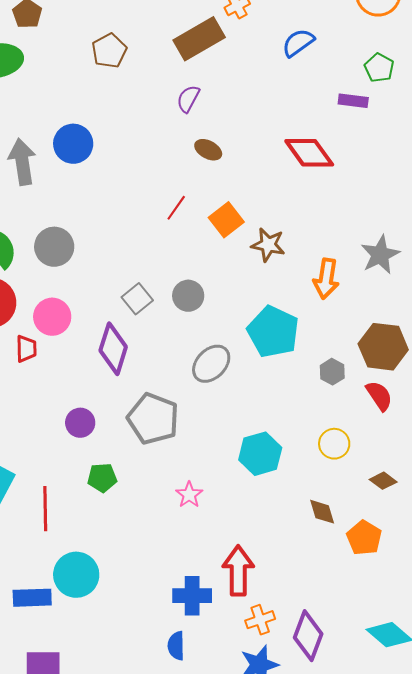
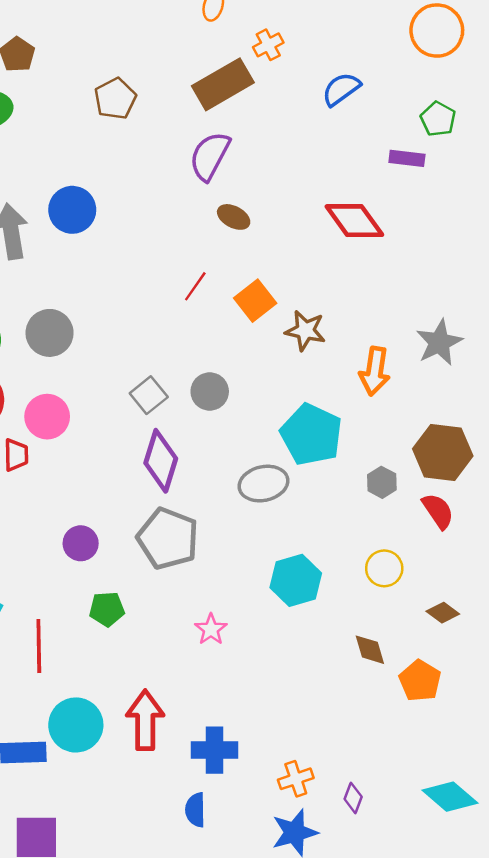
purple semicircle: (188, 99) -> (210, 156), size x1.5
purple diamond: (113, 349) -> (161, 461), moved
gray ellipse: (211, 364) -> (263, 484), moved, turned 33
red arrow: (238, 571) -> (145, 720), moved
purple diamond: (308, 636) -> (353, 798), size x0.5

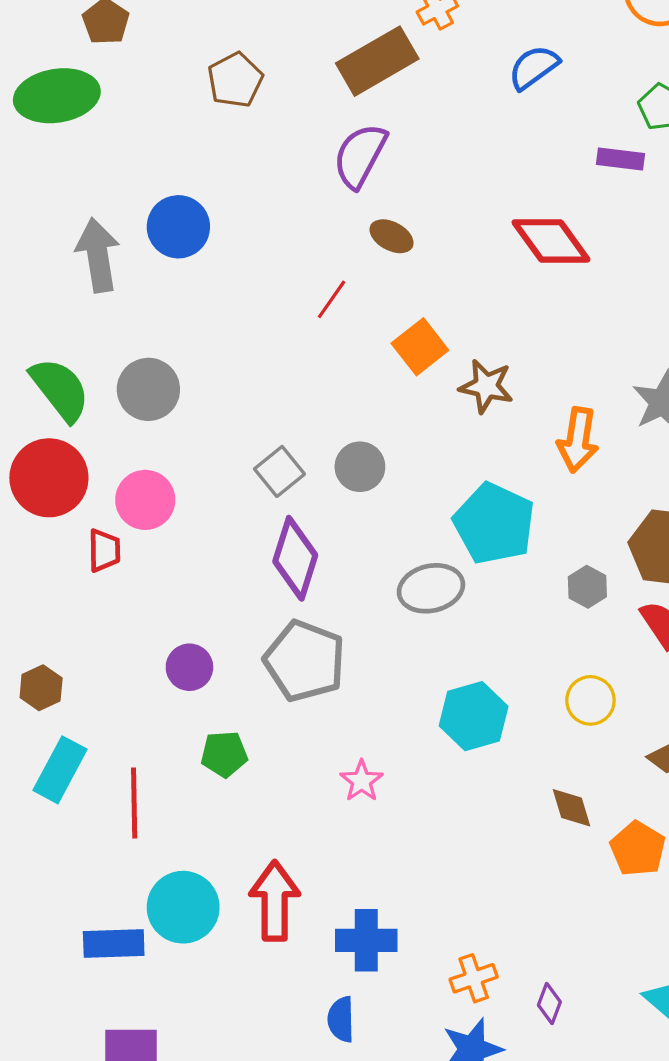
red line: (195, 286) -> (332, 299), moved

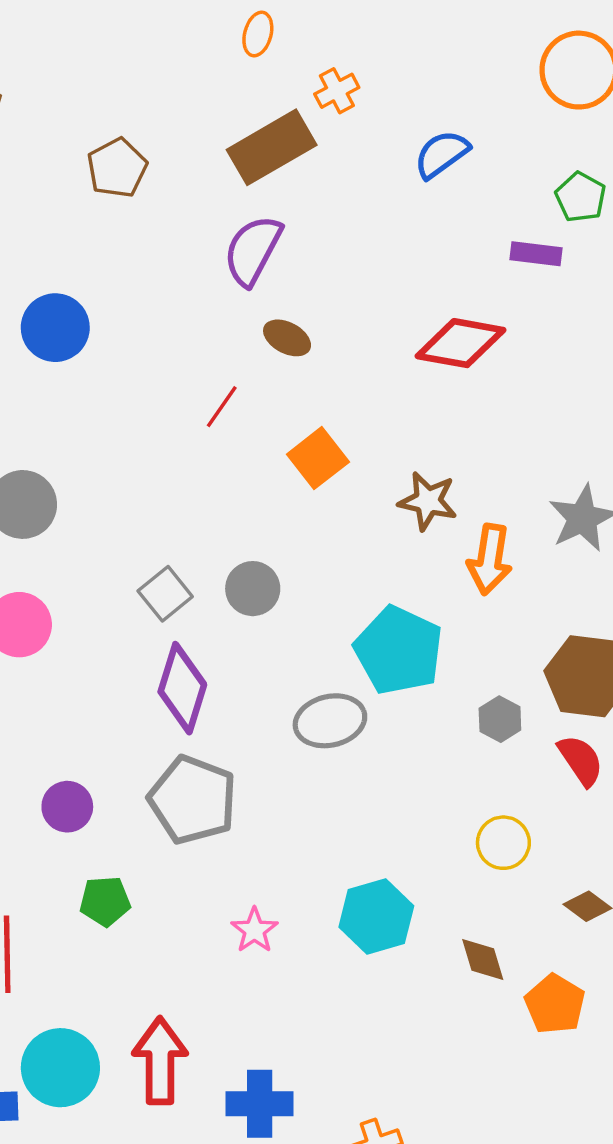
red diamond: (551, 241) -> (460, 343), turned -44
brown star: (486, 386) -> (428, 501), moved
cyan hexagon: (474, 716) -> (376, 917), moved

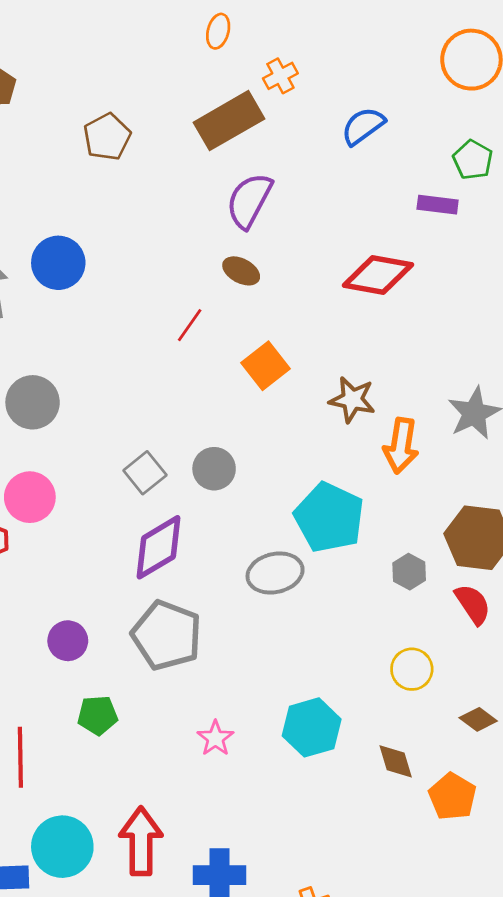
purple semicircle: (253, 250) -> (249, 200), moved
purple diamond: (182, 688) -> (159, 547), turned 42

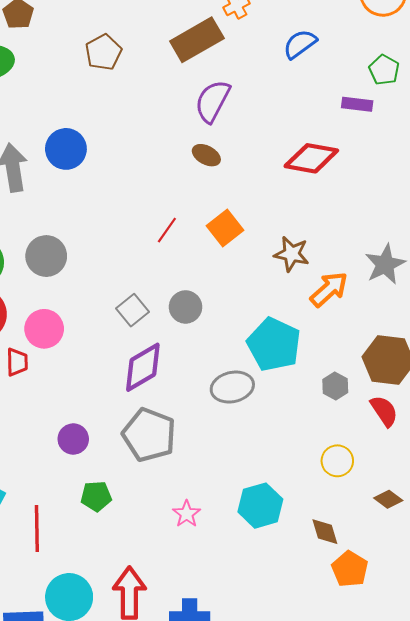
red line: (190, 325) -> (167, 230), moved
orange arrow: (401, 446) -> (329, 289), turned -141
orange pentagon: (452, 797) -> (350, 569), moved

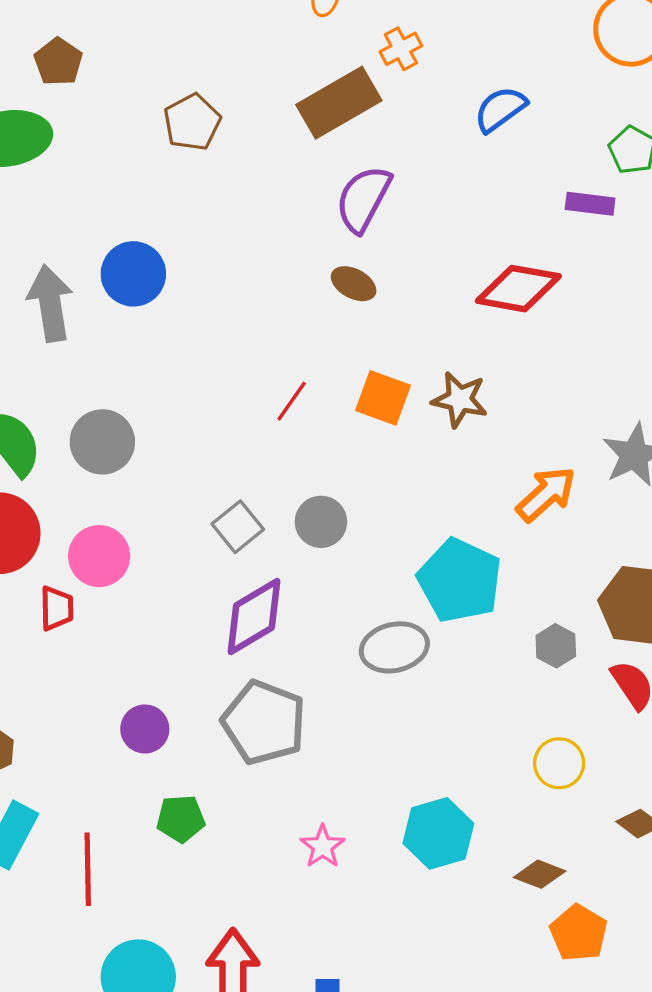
orange square: (225, 228) -> (383, 398), turned -32
brown star: (292, 254) -> (460, 399), moved
brown diamond: (325, 532) -> (540, 874), turned -52

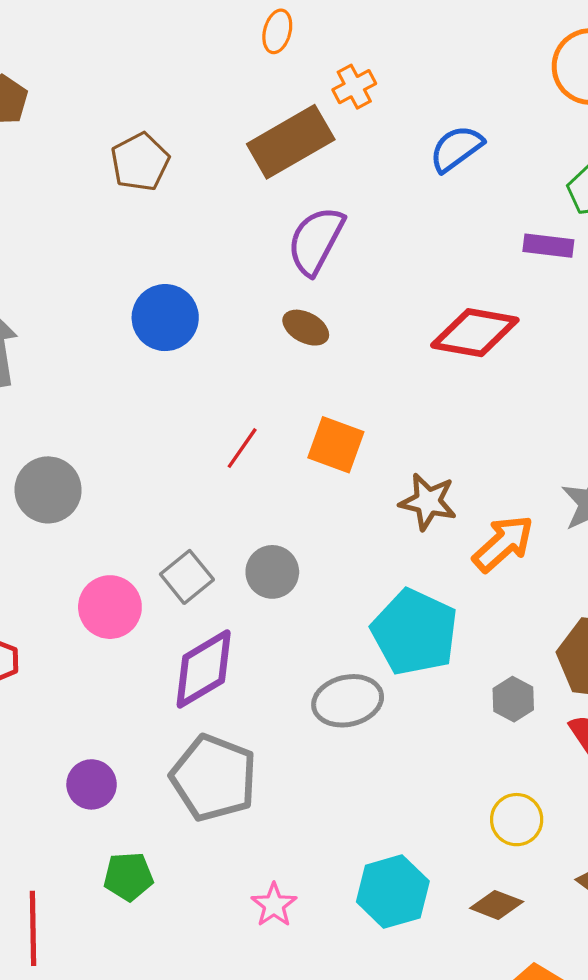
blue circle: (133, 274) -> (165, 318), moved
brown star: (460, 399) -> (428, 502), moved
pink circle: (99, 556) -> (110, 607), moved
brown diamond: (540, 874) -> (497, 905), moved

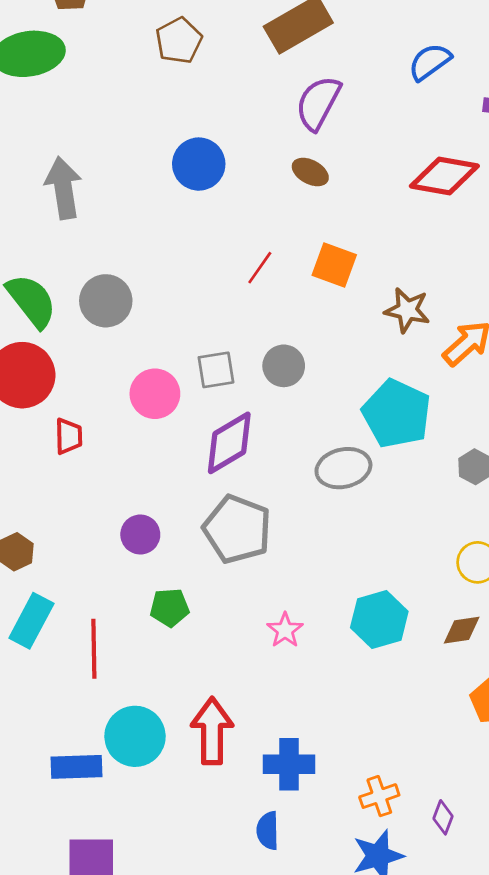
blue semicircle: (456, 149) -> (430, 62), moved
gray square: (187, 577) -> (216, 370), turned 30
brown diamond: (497, 905) -> (462, 630), turned -30

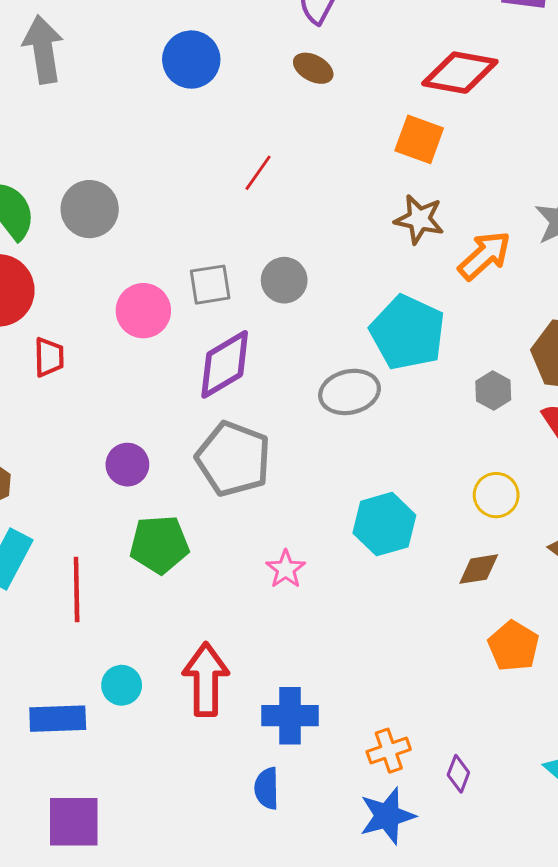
gray arrow: (63, 188) -> (43, 49), moved
orange square: (334, 265) -> (419, 139), moved
green pentagon: (170, 608) -> (159, 544), size x1.4
cyan hexagon: (379, 619) -> (384, 524), moved
cyan circle: (135, 736) -> (122, 685), size x0.6

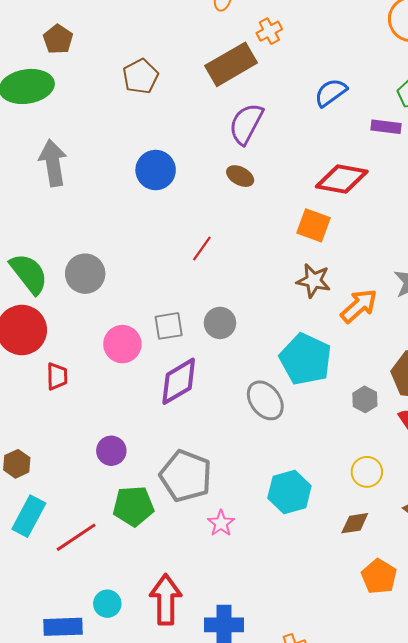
gray ellipse: (350, 392) -> (265, 400), turned 66
gray pentagon: (233, 459) -> (186, 476), moved
red line: (77, 589) -> (76, 537), turned 57

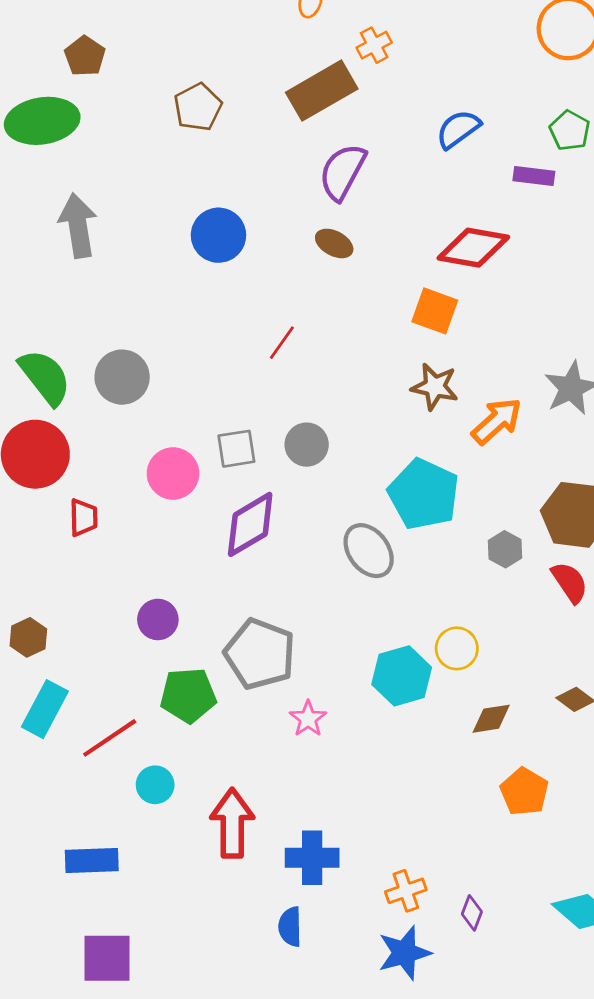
yellow circle: (367, 472) -> (457, 648), moved
cyan circle: (107, 604) -> (155, 785), moved

